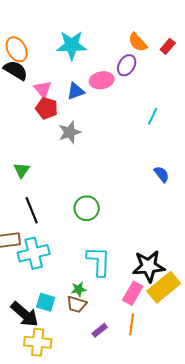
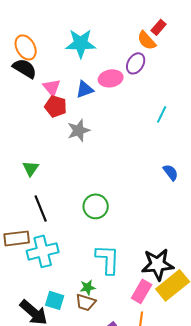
red rectangle: (168, 46) -> (159, 27), moved

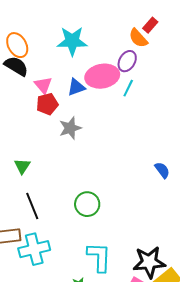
pink ellipse: (111, 78) -> (102, 76), size x1.4
red pentagon: (56, 106) -> (47, 104), turned -30
cyan line: (162, 114) -> (128, 88), moved

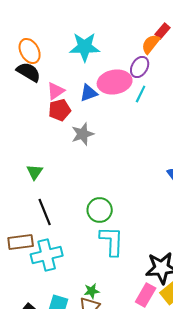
orange semicircle: (138, 38) -> (151, 44), turned 80
pink triangle: (43, 85) -> (56, 91), turned 36
cyan L-shape: (99, 257) -> (112, 241), moved

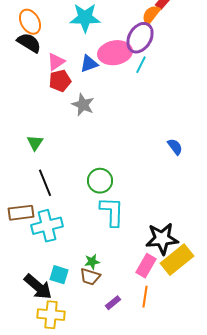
purple ellipse: (140, 67) -> (140, 38), size x1.4
gray star: (83, 134) -> (83, 105), turned -30

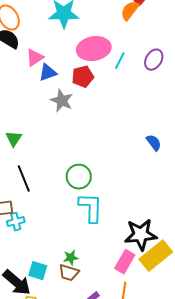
purple ellipse: (140, 38) -> (154, 60), moved, size x0.7
blue triangle: (89, 64) -> (48, 73), moved
red pentagon: (60, 81) -> (83, 77), moved
cyan cross: (47, 226) -> (16, 222), moved, size x0.6

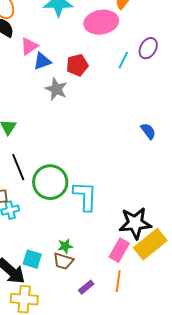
pink ellipse: (94, 49) -> (101, 22), moved
cyan line: (120, 61) -> (123, 60), moved
green circle: (79, 177) -> (50, 182), moved, size x1.4

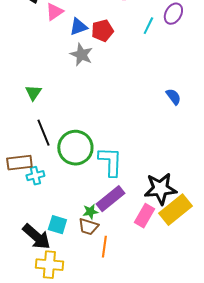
blue triangle: (42, 61) -> (78, 27), moved
orange line: (118, 281) -> (104, 247), moved
purple rectangle: (86, 287) -> (110, 199), moved, size x1.8

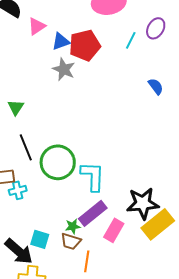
red pentagon: (102, 31) -> (85, 45), size x1.4
blue semicircle: (173, 97) -> (156, 86), moved
pink rectangle: (144, 216) -> (114, 230), moved

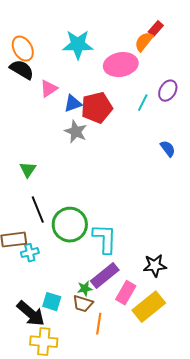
black star: (143, 203) -> (155, 266), size x0.7
yellow rectangle: (158, 224) -> (149, 307), moved

